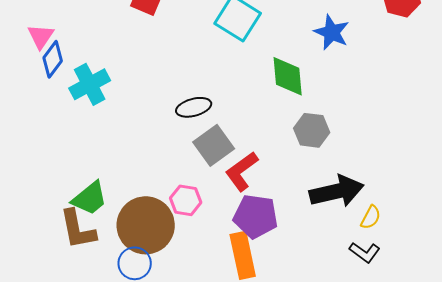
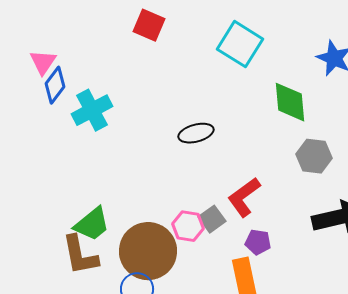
gray square: (214, 145) -> (212, 219), moved, size x0.7
purple pentagon: (256, 216) -> (258, 242), size x0.6

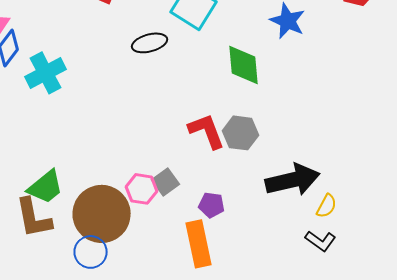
black ellipse: (196, 133) -> (150, 43), moved
gray hexagon: (314, 156) -> (241, 133), moved
red L-shape: (244, 197) -> (207, 131), moved, turned 105

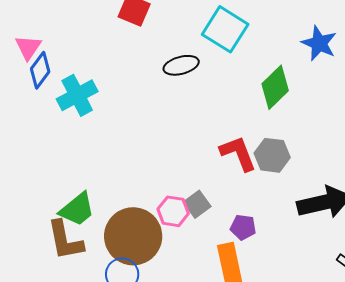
green diamond: (244, 65) -> (275, 87), turned 51

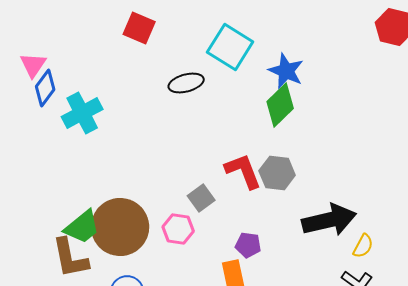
blue star: (319, 43) -> (286, 71), moved
gray square: (197, 204) -> (201, 198), moved
brown circle: (133, 236) -> (120, 227), moved

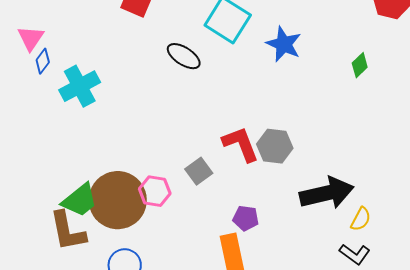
black ellipse: (186, 83) -> (184, 56), turned 48
blue diamond: (45, 88) -> (43, 61), size x0.7
green diamond: (280, 105) -> (360, 65), moved, size x0.6
pink hexagon: (178, 229) -> (155, 191), moved

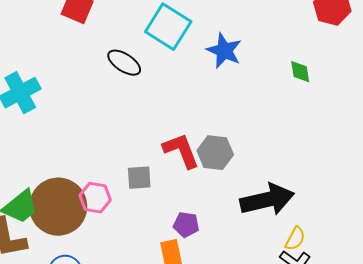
green diamond: (360, 65) -> (300, 72), turned -55
gray square: (199, 171) -> (139, 178), turned 32
yellow semicircle: (361, 219) -> (295, 239), moved

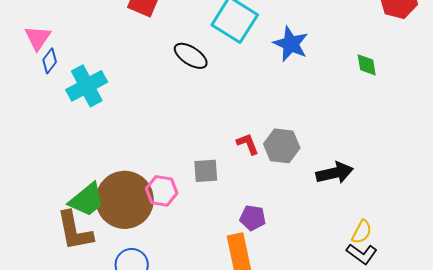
red L-shape: (181, 151) -> (248, 144), size x0.6
black arrow: (267, 200) -> (335, 173), moved, size x0.7

